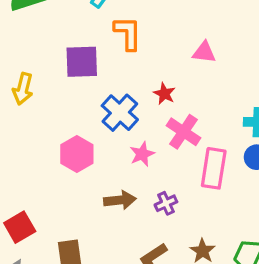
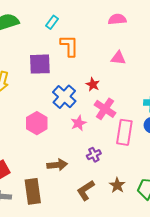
brown arrow: (120, 200) -> (57, 165), moved

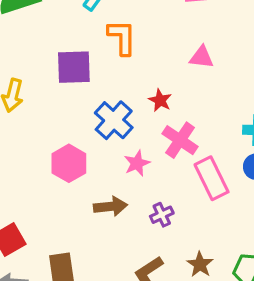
pink rectangle: (124, 132) -> (212, 178), turned -35
brown arrow: (57, 165) -> (110, 206), moved

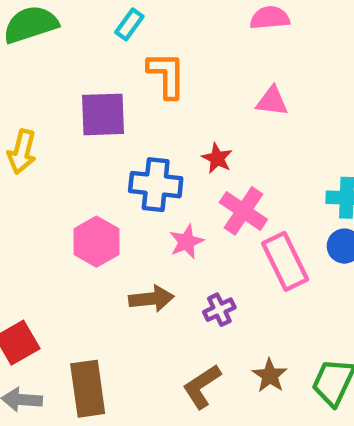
blue cross: (114, 120) -> (156, 185), turned -36

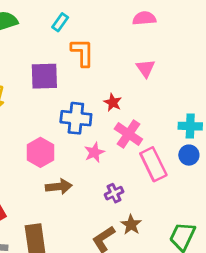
pink triangle: (272, 101) -> (146, 68), turned 48
brown arrow: (151, 299) -> (59, 187), moved
brown star: (270, 375) -> (131, 225), moved

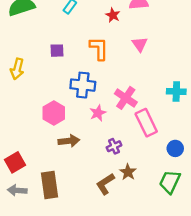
orange L-shape: (82, 52) -> (99, 48), moved
purple square: (44, 76) -> (57, 51), size x0.6
red star: (113, 102) -> (113, 15), moved
blue circle: (189, 155) -> (175, 148), moved

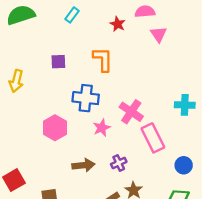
pink triangle: (140, 44) -> (159, 34), moved
brown arrow: (69, 141) -> (83, 165), moved

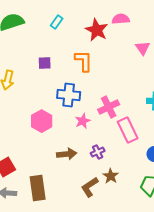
red star: (118, 24) -> (97, 30), size x1.6
pink triangle: (159, 34) -> (143, 48), moved
pink cross: (131, 112) -> (109, 107), turned 30

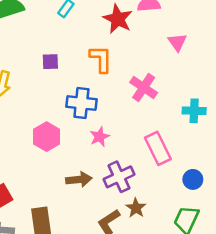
pink cross: (109, 107) -> (144, 88), moved, turned -30
purple cross: (98, 152) -> (119, 177), size x1.6

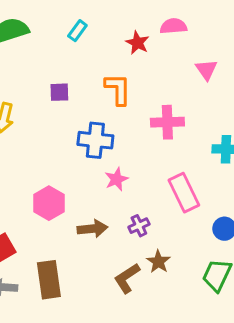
red star: (118, 19) -> (137, 43), size x0.7
pink cross: (144, 88) -> (167, 122), turned -36
pink hexagon: (47, 137) -> (49, 203), moved
purple cross: (119, 177) -> (139, 226), size x0.6

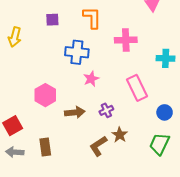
brown rectangle: (49, 280) -> (45, 147), size x0.7

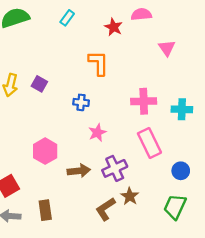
purple square: (52, 20) -> (39, 84), moved, turned 32
pink cross: (126, 40) -> (144, 101), moved
blue cross: (77, 52) -> (81, 102), size x0.6
purple cross: (106, 110) -> (115, 168), size x1.5

